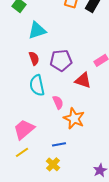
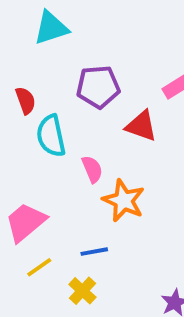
red semicircle: (34, 58) -> (26, 100), moved
yellow line: (22, 152) -> (39, 267), moved

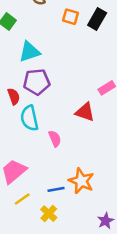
purple pentagon: (98, 87) -> (37, 82), moved
orange star: (124, 201) -> (81, 181), moved

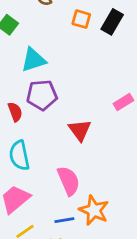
red triangle: (85, 112) -> (80, 130), moved, turned 35
cyan semicircle: (29, 118) -> (19, 155), moved
pink semicircle: (55, 139) -> (69, 181), moved, size x1.5

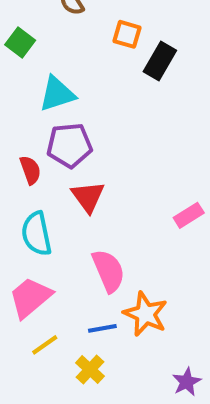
black rectangle: (112, 22) -> (160, 61), moved
pink rectangle: (123, 102) -> (189, 215), moved
red triangle: (80, 130) -> (88, 197), moved

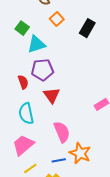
orange square: (127, 34) -> (57, 19), moved, turned 32
green square: (20, 43) -> (22, 28), moved

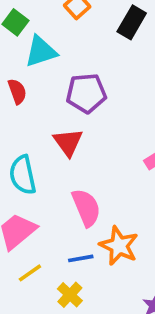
purple pentagon: (42, 70) -> (86, 93), moved
red semicircle: (23, 82) -> (17, 91), moved

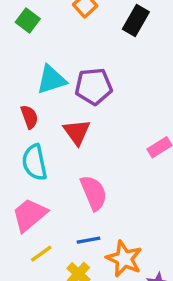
cyan triangle: (41, 51) -> (51, 80), moved
red semicircle: (17, 91) -> (29, 117), moved
orange star: (119, 246) -> (124, 259), moved

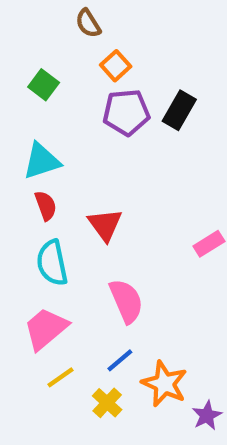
black rectangle: (136, 21) -> (179, 110), moved
cyan triangle: (51, 80) -> (41, 161), moved
purple pentagon: (94, 86) -> (126, 112), moved
blue line: (89, 240) -> (120, 360), turned -30

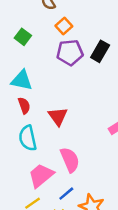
cyan triangle: (41, 161) -> (22, 80), turned 30
pink trapezoid: (46, 329) -> (41, 175), moved

